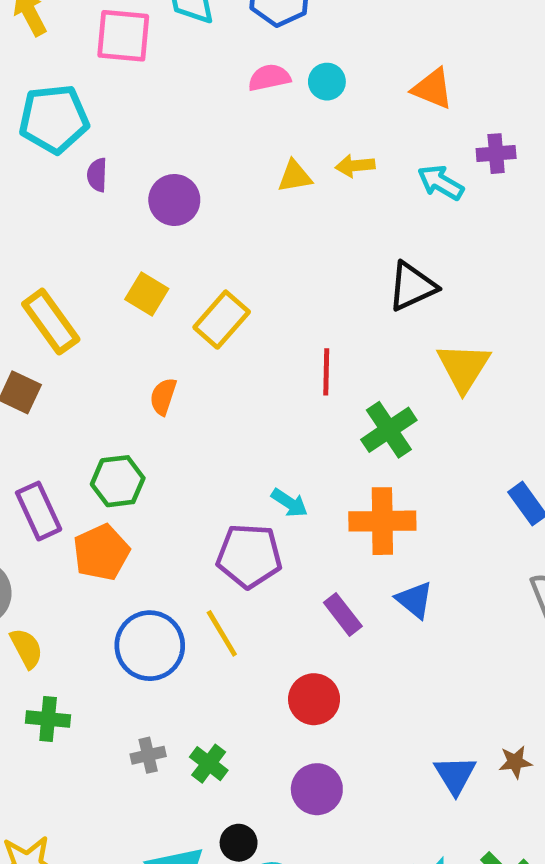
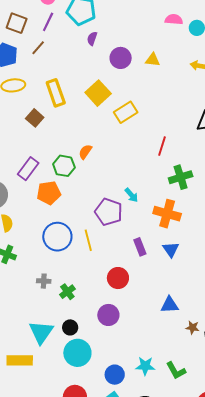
yellow triangle: (295, 176) -> (153, 60), moved
yellow square: (147, 294) -> (98, 93), size x1.4
orange semicircle: (163, 396) -> (85, 152), moved
purple rectangle: (39, 511) -> (28, 169), turned 45
blue triangle: (455, 775) -> (170, 305), moved, turned 42

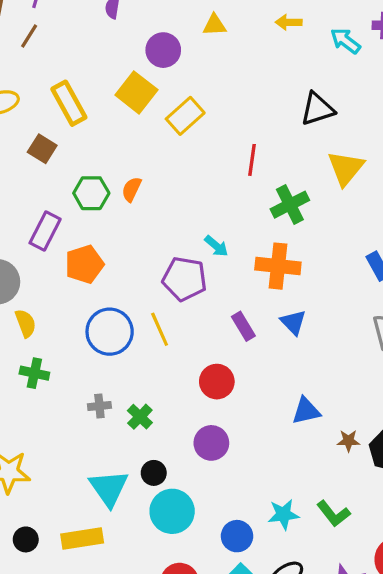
purple circle: (121, 58) -> (163, 50), moved
green hexagon: (64, 166) -> (91, 193), moved

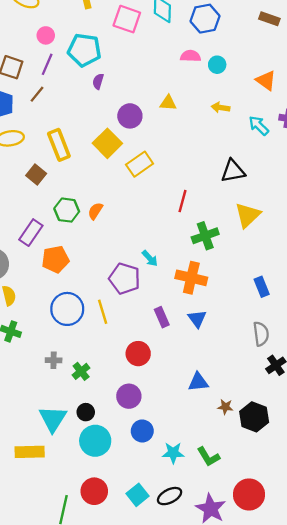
blue circle: (237, 536) -> (142, 431), moved

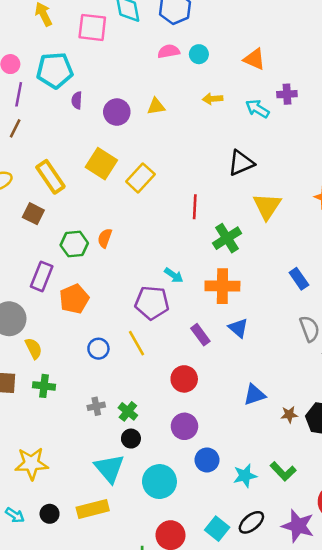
purple circle: (130, 116) -> (117, 112), moved
blue circle: (67, 309) -> (98, 349), size x0.6
black circle: (86, 412) -> (131, 439), moved

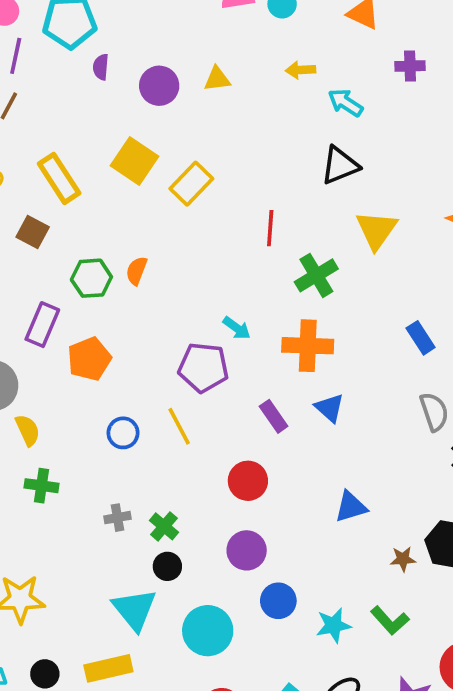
cyan arrow: (257, 109) -> (345, 103), moved
brown star: (289, 415) -> (403, 559), moved

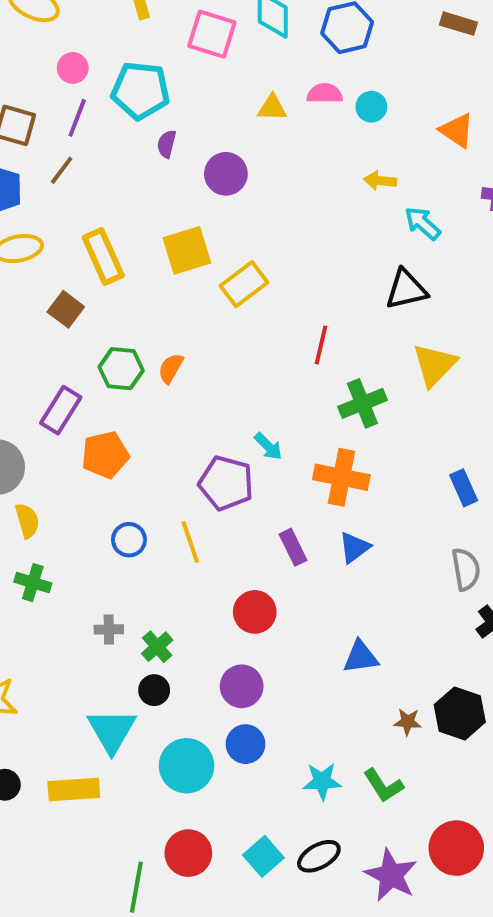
yellow triangle: (217, 79) -> (272, 108), moved
yellow square: (134, 161) -> (187, 250), turned 30
blue triangle: (330, 408) -> (354, 548), turned 32
blue circle: (278, 601) -> (245, 744), moved

